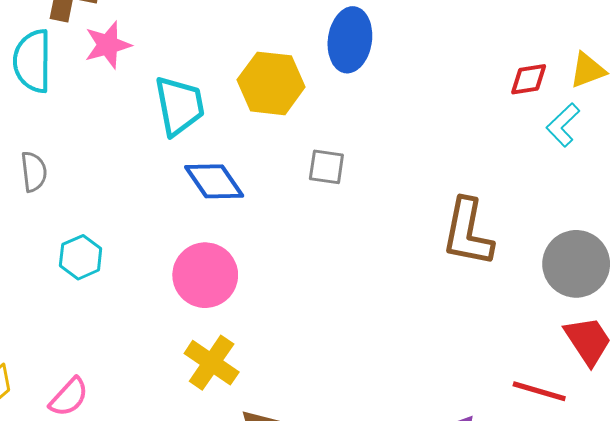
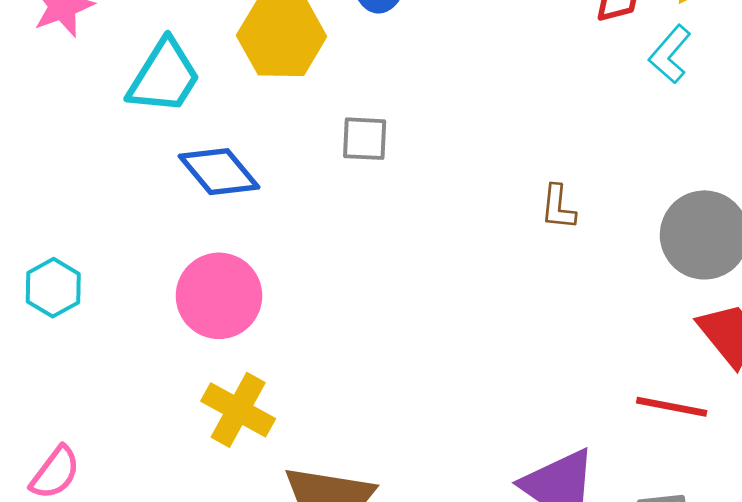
cyan trapezoid: (179, 106) -> (164, 77), turned 48
brown L-shape: (468, 232) -> (558, 207), size x0.5

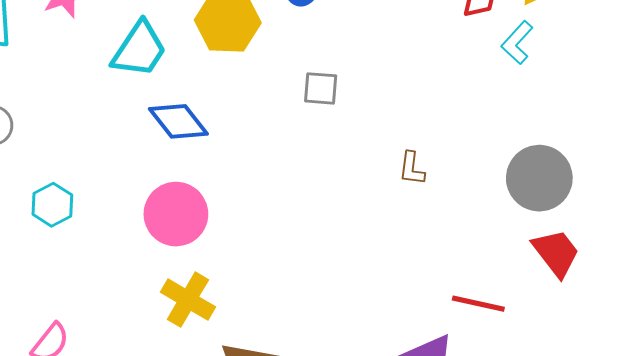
gray square: (365, 139) -> (321, 88), moved
brown L-shape: (558, 207) -> (412, 169), moved
red line: (672, 407) -> (478, 304), moved

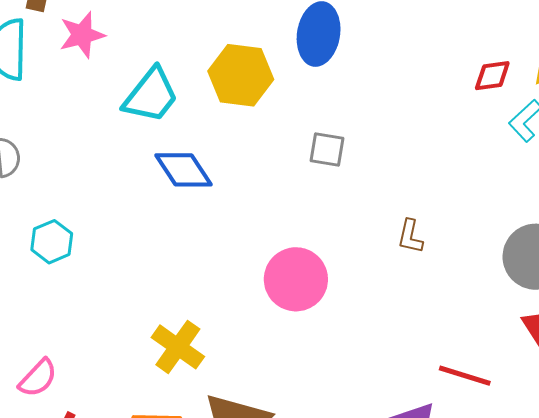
pink circle: (176, 214) -> (296, 279), moved

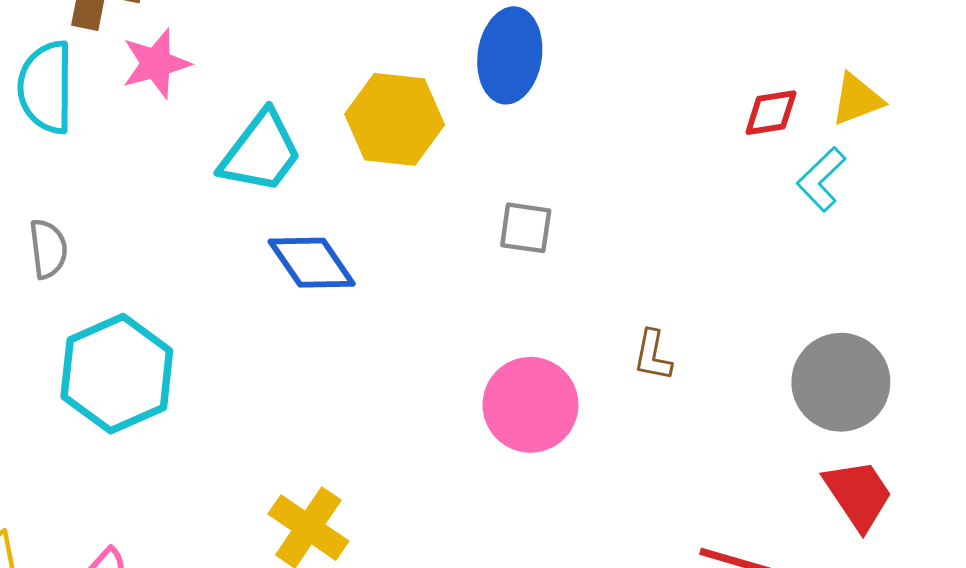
cyan hexagon: (52, 242) -> (117, 374), size x1.8
pink circle: (296, 279) -> (530, 405), moved

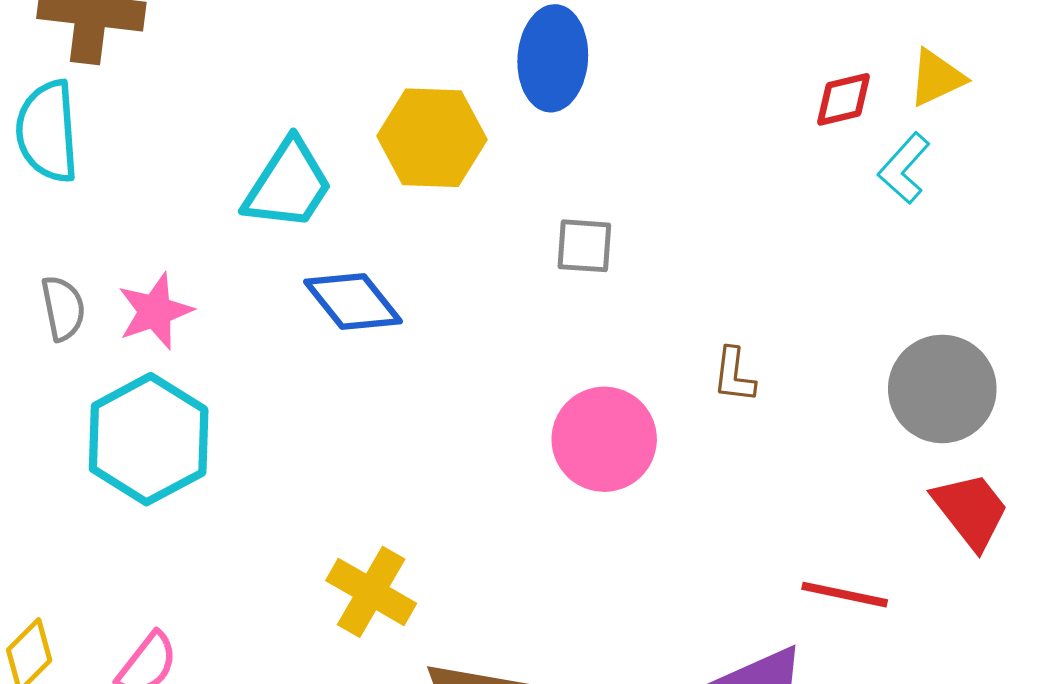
pink star: (156, 64) -> (155, 311), moved

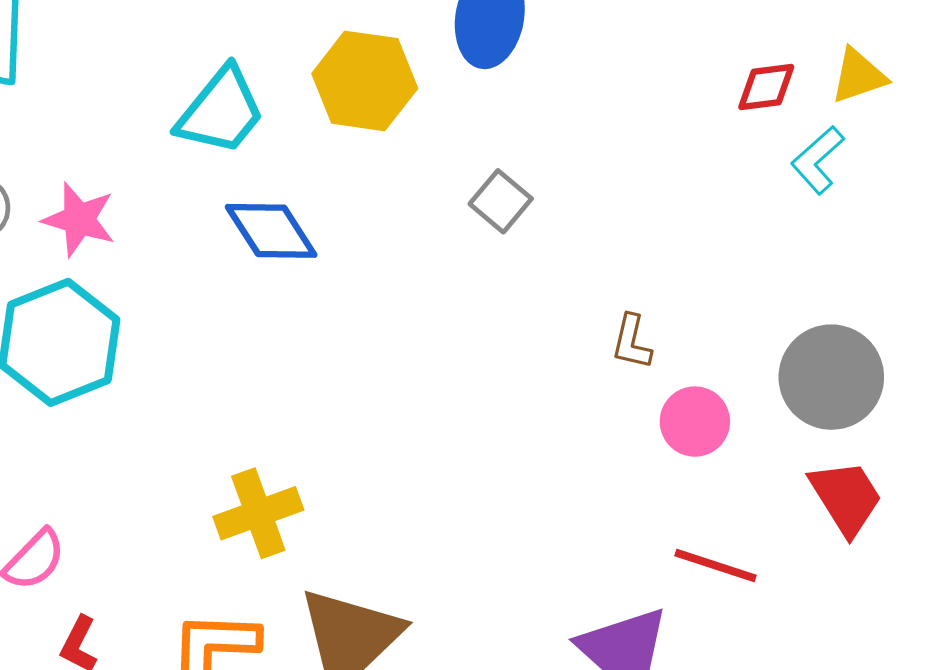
gray square: (584, 246) -> (501, 201), turned 30
pink star: (155, 311) -> (79, 219), turned 30
pink circle: (604, 439) -> (695, 422), moved, size x0.7
yellow cross: (371, 592) -> (258, 513), turned 34

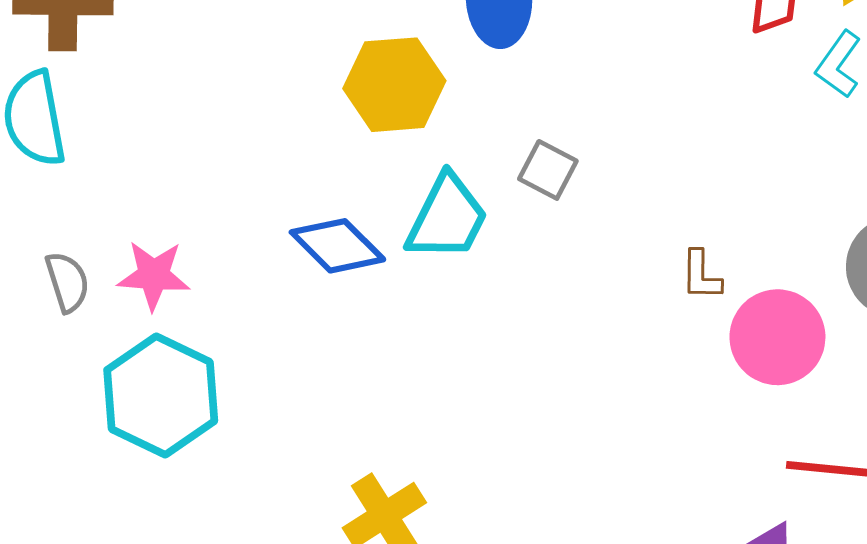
cyan trapezoid: (221, 111) -> (447, 218), moved
pink circle: (695, 422) -> (777, 337), size x1.4

